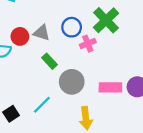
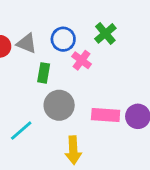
green cross: (106, 20) -> (105, 33), size x0.7
pink cross: (88, 44) -> (82, 60), turned -35
green rectangle: (49, 61) -> (44, 73), moved, turned 49

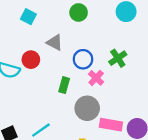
gray triangle: (27, 43) -> (55, 42), moved
gray circle: (59, 105) -> (87, 108), moved

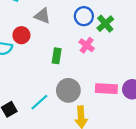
blue circle: (83, 59) -> (84, 16), moved
gray circle: (87, 108) -> (68, 90), moved

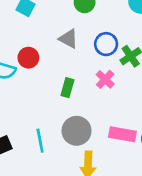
gray triangle: (42, 16) -> (68, 39), moved
cyan line: (39, 102) -> (40, 141), turned -66

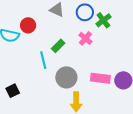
green rectangle: (67, 88) -> (58, 46), turned 32
cyan line: (40, 141) -> (43, 60), moved

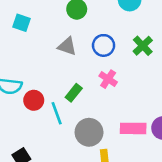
green cross: (103, 20) -> (143, 46), moved
red circle: (28, 25) -> (34, 100), moved

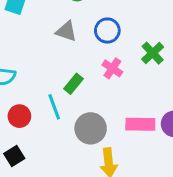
green cross: (143, 46) -> (153, 53), moved
red circle: (34, 100) -> (19, 116), moved

